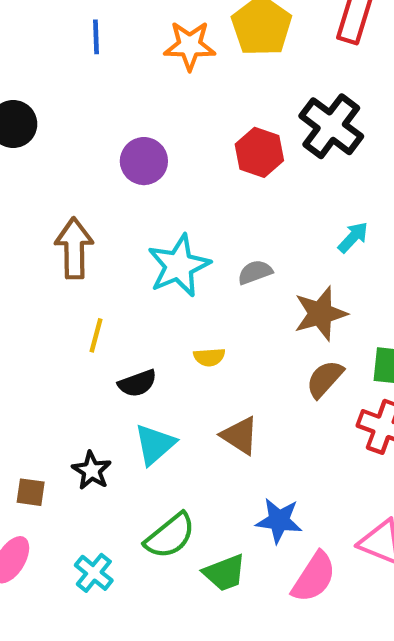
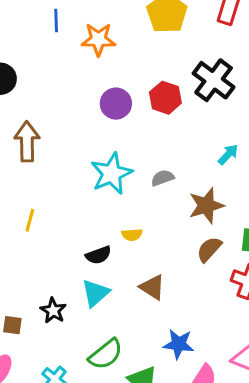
orange star: (190, 46) -> (98, 39), moved
purple circle: (144, 161) -> (116, 104), moved
brown arrow: (74, 248) -> (27, 141), moved
yellow line: (96, 335) -> (30, 220), moved
black semicircle: (137, 383) -> (98, 255), moved

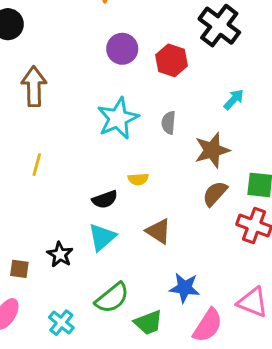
red hexagon: (165, 98) -> (171, 60), moved
gray semicircle: (163, 178) -> (169, 123), turned -65

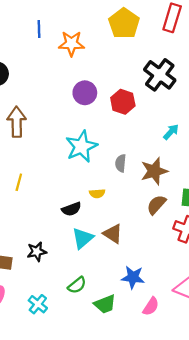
gray semicircle: (169, 123) -> (121, 163), moved
cyan triangle: (102, 237) -> (83, 238), moved
black star: (60, 254) -> (37, 252), turned 30
green semicircle: (112, 298) -> (77, 285), size x0.7
pink semicircle: (208, 325) -> (151, 306), size x0.7

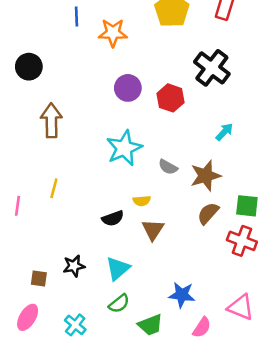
gray semicircle: (121, 163) -> (168, 167), turned -66
brown triangle: (113, 234) -> (153, 230), moved, turned 30
cyan triangle: (83, 238) -> (118, 268), moved

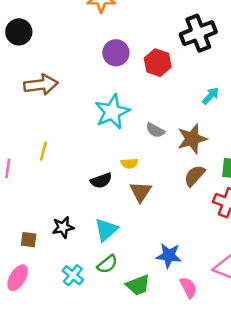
black cross: (212, 68) -> (198, 33), turned 32
brown arrow: (51, 121) -> (41, 85), turned 84
cyan cross: (75, 325) -> (73, 275), moved
pink semicircle: (202, 327) -> (188, 288), turned -60

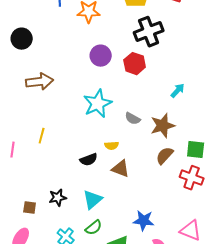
black cross: (198, 33) -> (149, 32), moved
brown triangle: (140, 192) -> (121, 169), turned -42

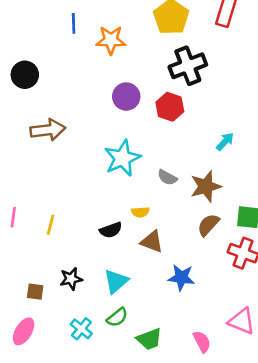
yellow line: (42, 136) -> (50, 225), moved
blue star: (144, 221) -> (181, 278), moved

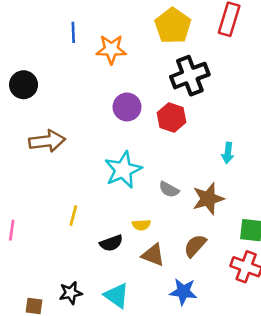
cyan arrow: (225, 141) -> (228, 153), turned 144
yellow line: (50, 225) -> (73, 216), moved
brown semicircle: (208, 225) -> (195, 246), moved
cyan triangle: (116, 281) -> (117, 296), turned -44

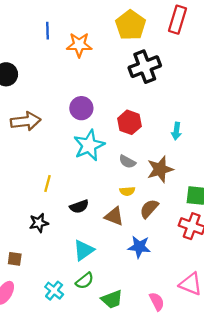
purple circle: (127, 107) -> (81, 108), moved
red hexagon: (172, 117) -> (129, 122), moved
yellow semicircle: (141, 225) -> (127, 191), moved
black star: (71, 293) -> (39, 223), moved
cyan triangle: (117, 296) -> (84, 250), turned 50

